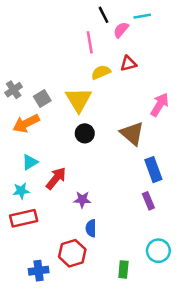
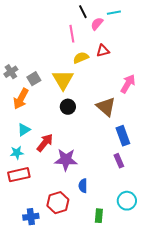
orange arrow: (26, 123) -> (21, 99), turned -35
purple star: (82, 200) -> (66, 160), size x1.6
blue semicircle: (91, 228) -> (83, 186), moved

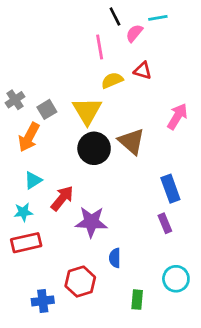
red triangle: (103, 51) -> (143, 71), turned 32
black circle: (68, 107) -> (94, 148), size x1.5
brown triangle: (106, 107) -> (132, 141), moved

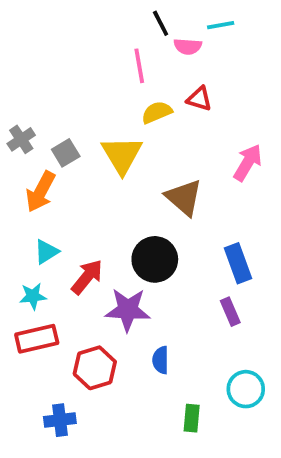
pink semicircle: (134, 33) -> (188, 46), turned -126
black circle: (94, 148) -> (155, 259), moved
red hexagon: (80, 282) -> (95, 368), moved

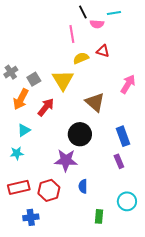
red arrow: (87, 277) -> (46, 107), moved
red rectangle: (37, 339) -> (19, 187), moved

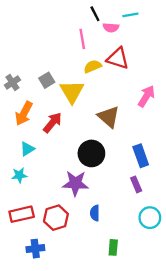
red triangle: (103, 51) -> (118, 58), size x1.5
gray square: (34, 79) -> (47, 80), moved
cyan circle: (127, 201) -> (150, 218), moved

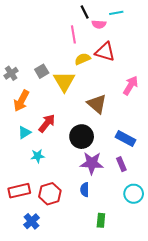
red arrow: (53, 123) -> (47, 123), moved
blue rectangle: (141, 156) -> (125, 139), turned -42
cyan star: (19, 175) -> (38, 156), moved
purple star: (75, 183) -> (92, 163), moved
blue cross: (35, 249) -> (32, 221), turned -35

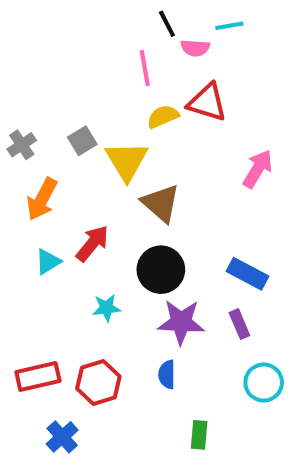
brown triangle: (97, 104) -> (161, 203), moved
cyan star: (38, 156) -> (106, 308), moved

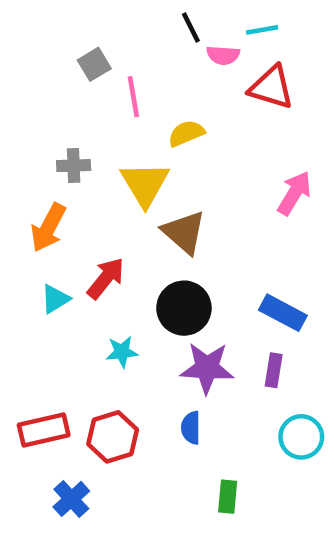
pink line: (145, 68) -> (133, 97), moved
red triangle: (207, 102) -> (271, 87), moved
gray square: (82, 141) -> (94, 64), moved
gray cross: (22, 145) -> (74, 166), moved, turned 32
purple rectangle: (239, 324) -> (274, 370), turned 32

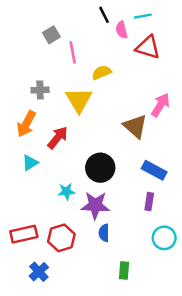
pink semicircle: (223, 55) -> (122, 30), turned 72
brown triangle: (184, 232) -> (135, 126), moved
red arrow: (106, 278) -> (58, 138), moved
purple star: (207, 368) -> (95, 205), moved

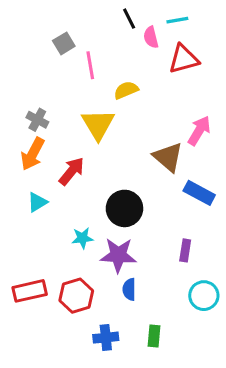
red triangle: (148, 47) -> (184, 59), turned -32
gray cross: (40, 90) -> (37, 120), moved, turned 30
blue rectangle: (154, 170) -> (199, 193), moved
blue cross: (39, 272) -> (106, 338), moved, turned 36

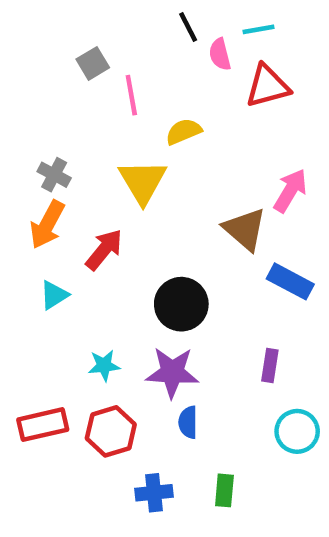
cyan star: (82, 238) -> (104, 365), moved

